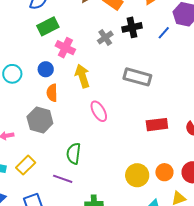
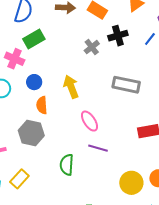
pink cross: (65, 48) -> (15, 59), moved
purple line: (63, 179) -> (98, 148), moved

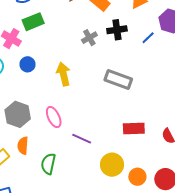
orange semicircle: (42, 105) -> (23, 146), moved
pink ellipse: (89, 121) -> (54, 117), moved
green semicircle: (67, 165) -> (48, 164), moved
yellow circle: (131, 183) -> (112, 165), moved

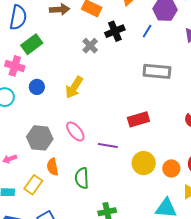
yellow arrow: (63, 74) -> (74, 87), turned -120
gray rectangle: (118, 80) -> (157, 71), moved
red rectangle: (134, 129) -> (138, 119), moved

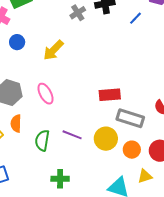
blue line: (147, 31) -> (135, 18), moved
gray rectangle: (157, 71) -> (130, 118), moved
purple line: (108, 145) -> (72, 135), moved

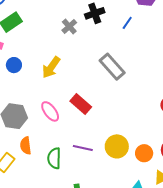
red rectangle: (110, 95) -> (81, 104), moved, turned 55
gray rectangle: (130, 118) -> (112, 67), moved, turned 40

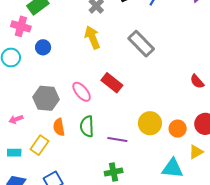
yellow arrow: (51, 67) -> (92, 37), moved, turned 125
purple line: (83, 148) -> (117, 139), moved
green semicircle: (54, 158) -> (87, 126), moved

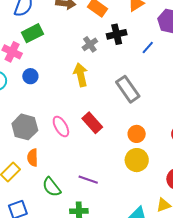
yellow circle: (150, 123) -> (137, 160), moved
green semicircle: (87, 126) -> (52, 187), moved, turned -45
orange circle: (178, 129) -> (137, 134), moved

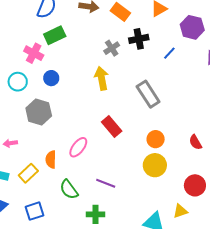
gray hexagon: (25, 127) -> (39, 112), moved
pink ellipse: (61, 127) -> (78, 147), moved, turned 65

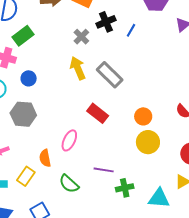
blue line: (169, 53) -> (131, 30), moved
gray rectangle: (148, 94) -> (110, 75), moved
green cross: (95, 214) -> (125, 188), moved

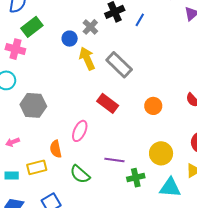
blue circle: (29, 78) -> (70, 39), moved
yellow circle: (148, 142) -> (161, 153), moved
yellow rectangle: (26, 176) -> (37, 167), turned 42

